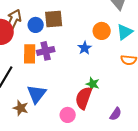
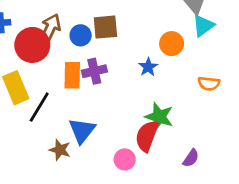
cyan triangle: (125, 32) -> (203, 26), moved
green star: (93, 84) -> (159, 117), size x1.5

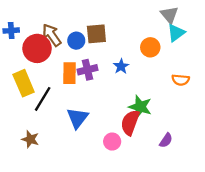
brown arrow: (50, 28) -> (52, 35), turned -60
blue star: (148, 67) -> (121, 66), moved
brown star: (60, 150) -> (30, 139), moved

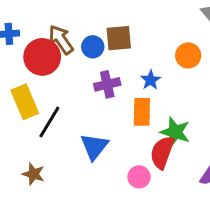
orange rectangle: (70, 73) -> (142, 112), moved

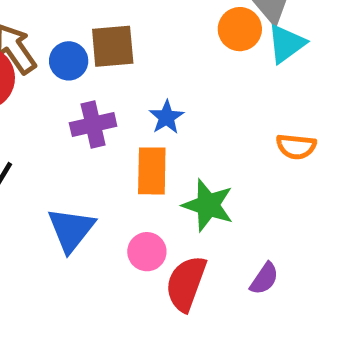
orange circle: (188, 55) -> (240, 29), moved
red semicircle: (162, 152) -> (186, 283), moved
pink circle: (139, 177) -> (147, 252), moved

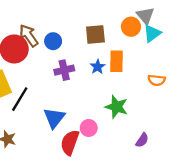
brown square: (113, 46) -> (95, 34), moved
orange rectangle: (152, 171) -> (117, 61), moved
red semicircle: (186, 283) -> (70, 142), moved

